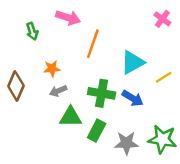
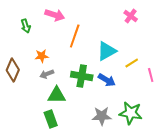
green rectangle: (97, 131) -> (51, 119), moved, turned -48

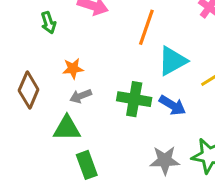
orange line: (75, 36) -> (146, 27), moved
green triangle: (57, 95) -> (67, 128), moved

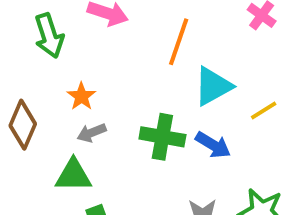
green arrow: (48, 23) -> (49, 36), size x1.5
orange star: (73, 69) -> (81, 96), turned -30

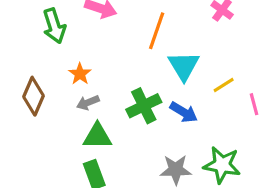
cyan triangle: (213, 86) -> (184, 66), turned -32
green cross: (162, 137) -> (144, 106), turned -36
green triangle: (73, 175) -> (97, 136), moved

